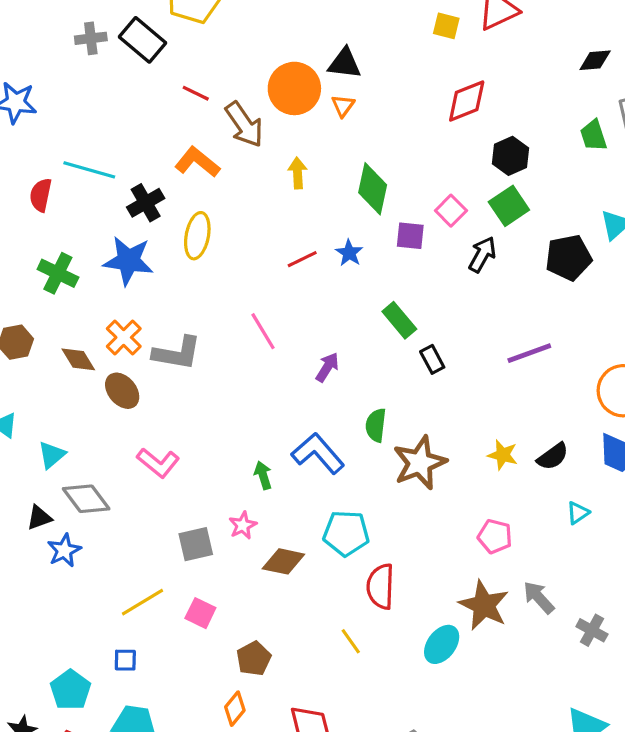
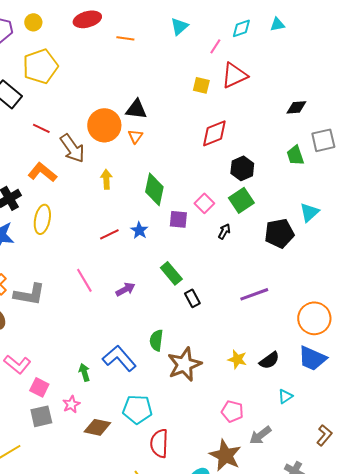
black arrow: (482, 254) -> (224, 231), size x0.7
purple arrow: (327, 367) -> (125, 289), moved, turned 30
gray arrow: (539, 597) -> (260, 435), moved, turned -85
pink square: (200, 613) -> (39, 387), moved

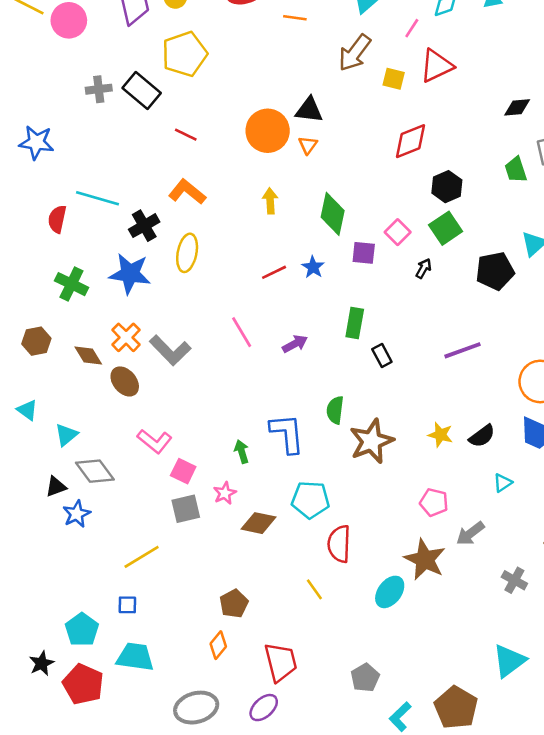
brown arrow: (72, 148) -> (355, 53), moved, turned 72
green rectangle: (171, 273) -> (355, 323), turned 50
gray L-shape: (29, 294) -> (170, 350), turned 36
blue L-shape: (119, 358) -> (287, 433), turned 36

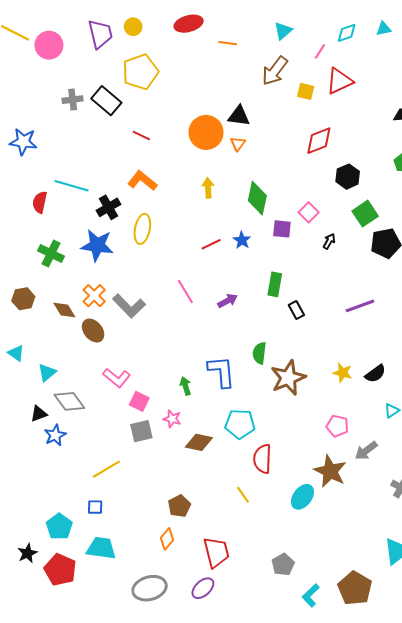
green square: (446, 228) -> (365, 214), moved
pink star: (225, 493) -> (172, 419), turned -30

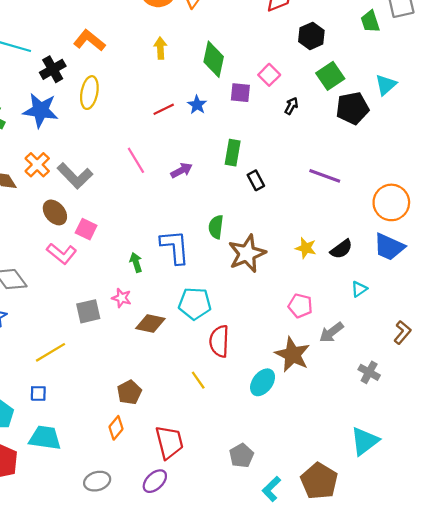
purple line: (360, 306) -> (325, 176), turned 40
brown ellipse: (93, 331) -> (55, 212), moved
pink square: (139, 401) -> (86, 229), moved
gray ellipse: (150, 588) -> (97, 481), size x0.7

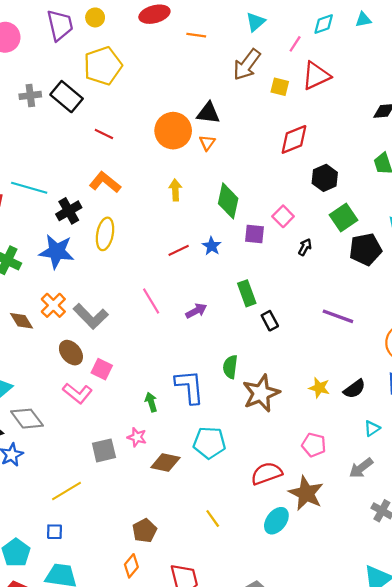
green rectangle: (233, 153) -> (247, 293), turned -30
gray arrow: (331, 332) -> (361, 468), moved
red semicircle: (219, 341) -> (267, 473), moved, turned 68

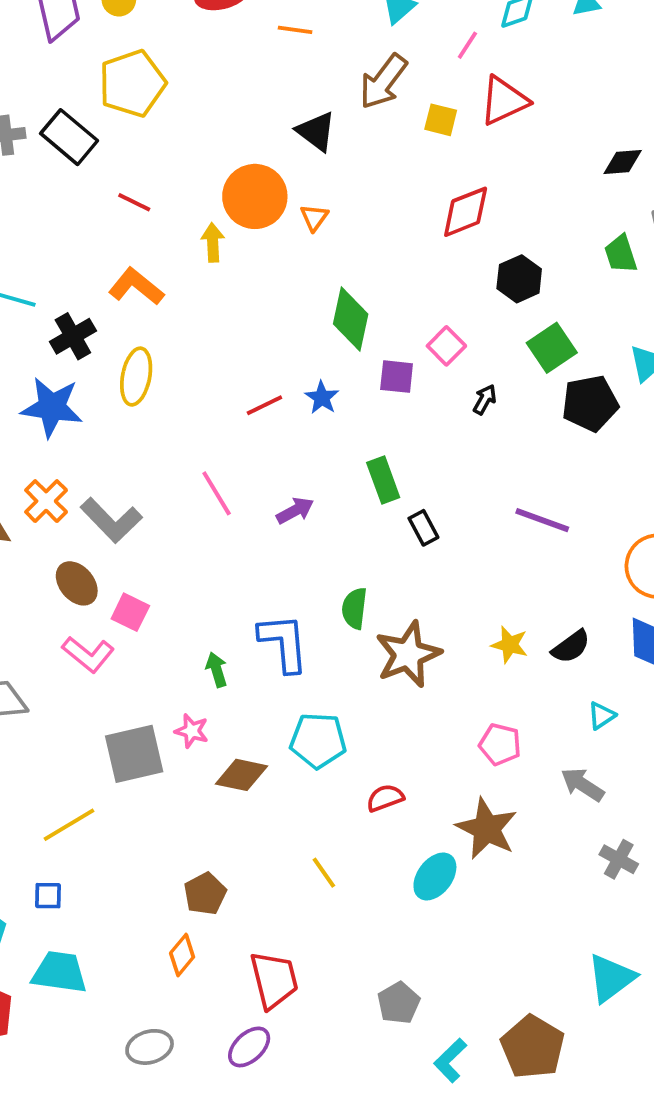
black triangle: (208, 113) -> (316, 131), moved, turned 30
yellow arrow: (175, 190) -> (213, 242), moved
gray square: (104, 450) -> (134, 754), size x1.4
gray arrow: (361, 468) -> (582, 785), turned 70
red semicircle: (267, 473) -> (385, 798), moved, size x0.7

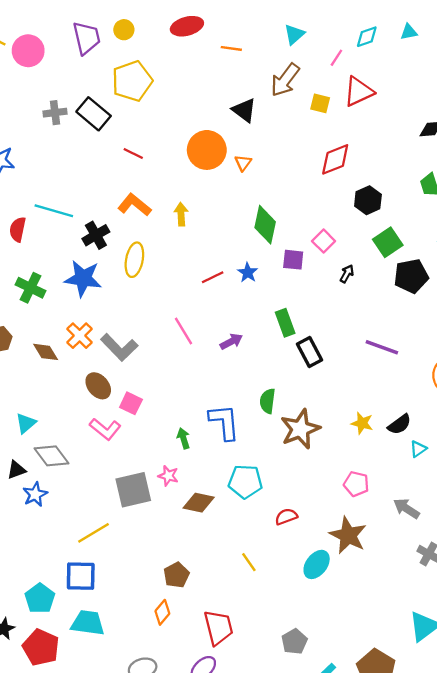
yellow arrow: (213, 242) -> (181, 214), moved
black rectangle: (423, 528) -> (310, 352), size x1.4
cyan triangle: (602, 716) -> (418, 449), moved
blue square: (48, 896) -> (81, 576), size x1.8

